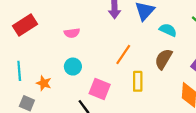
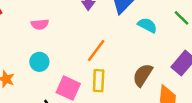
brown semicircle: (163, 59) -> (143, 75), moved
yellow rectangle: (138, 81) -> (99, 81), moved

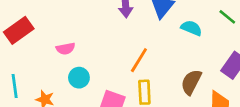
pink semicircle: (40, 24) -> (66, 49), moved

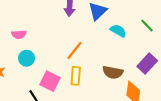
brown semicircle: (191, 82) -> (113, 72), turned -114

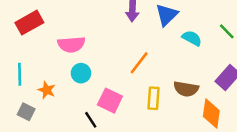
pink semicircle: (19, 34) -> (71, 44), size x1.5
yellow rectangle: (76, 76) -> (153, 98), moved

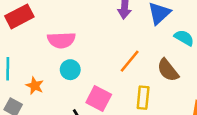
brown semicircle: (186, 89) -> (168, 70), moved, turned 40

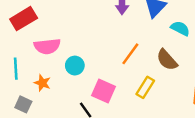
pink semicircle: (61, 40) -> (47, 46), moved
yellow rectangle: (143, 98) -> (145, 87), turned 30

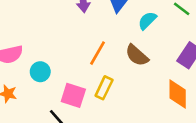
cyan semicircle: (180, 28) -> (147, 21), turned -66
yellow rectangle: (145, 87) -> (104, 88), moved

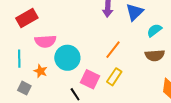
brown semicircle: (137, 55) -> (155, 55), moved, turned -54
cyan circle: (40, 72) -> (67, 58), size x1.6

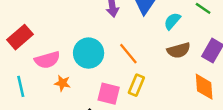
orange line: (113, 50) -> (128, 54), turned -66
cyan circle: (67, 58) -> (89, 53), moved
orange star: (40, 71) -> (62, 83), moved

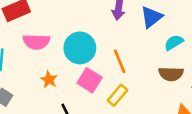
orange star: (62, 83) -> (49, 80), moved
pink square: (109, 94) -> (90, 80), moved

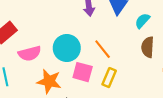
brown semicircle: (171, 74) -> (148, 47), turned 108
orange star: (49, 80) -> (49, 81), size x1.6

